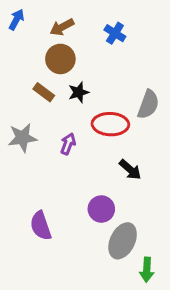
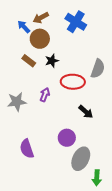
blue arrow: (16, 20) -> (24, 27), moved, turned -72
blue cross: (115, 33) -> (76, 22), size x1.5
gray star: (23, 138) -> (17, 102), moved

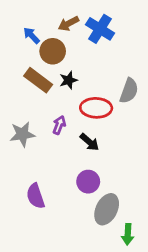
brown arrow: (41, 18) -> (68, 24), moved
brown rectangle: (29, 61) -> (38, 80), size x1.5
black arrow: (86, 112) -> (89, 142), moved

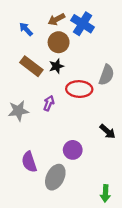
brown circle: (53, 51) -> (59, 42), moved
black arrow: (89, 142) -> (108, 131), moved
gray ellipse: (107, 209) -> (55, 177), moved

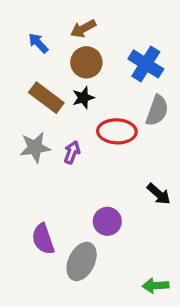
blue cross: (83, 24) -> (146, 64), moved
gray star: (18, 111) -> (35, 147), moved
green arrow: (105, 193) -> (155, 286), turned 84

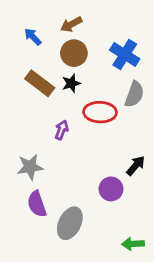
gray star: (35, 147) -> (30, 167), moved
black arrow: (159, 194) -> (136, 166), turned -90
purple circle: (107, 221) -> (111, 189), moved

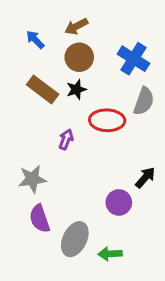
green arrow: (133, 244) -> (110, 254), moved

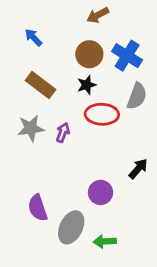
brown arrow: (76, 26) -> (98, 15), moved
brown circle: (79, 57) -> (89, 54), moved
black star: (76, 89) -> (87, 85), moved
gray star: (32, 179) -> (31, 128), moved
purple circle: (119, 202) -> (101, 192), moved

